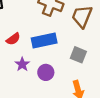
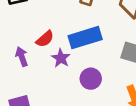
purple star: (22, 64) -> (61, 58), moved

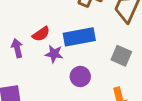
purple star: (61, 58) -> (54, 54), turned -30

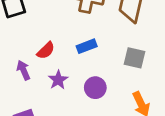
blue rectangle: (79, 37) -> (87, 46), size x0.6
purple star: (54, 54) -> (58, 80), moved, turned -30

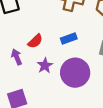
purple circle: (95, 88) -> (75, 73), size x1.6

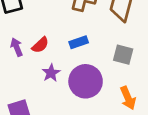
purple arrow: (17, 57) -> (17, 47), moved

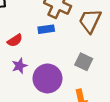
blue rectangle: (79, 42) -> (46, 29), moved

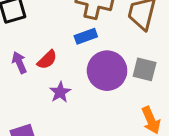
purple circle: (47, 78) -> (107, 71), moved

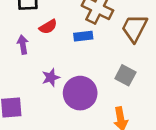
red semicircle: (47, 60) -> (48, 27), moved
purple circle: (107, 71) -> (80, 93), moved

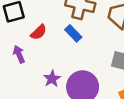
blue rectangle: (83, 36) -> (73, 33), turned 66

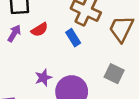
purple arrow: (19, 54) -> (14, 33), moved, turned 42

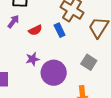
red semicircle: (40, 30) -> (35, 30), moved

